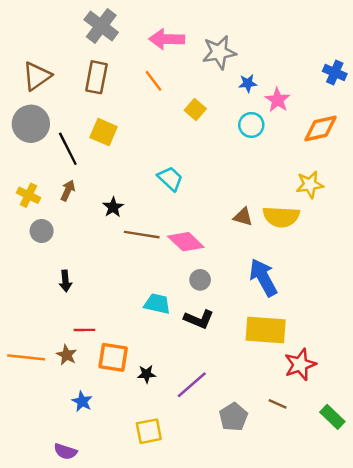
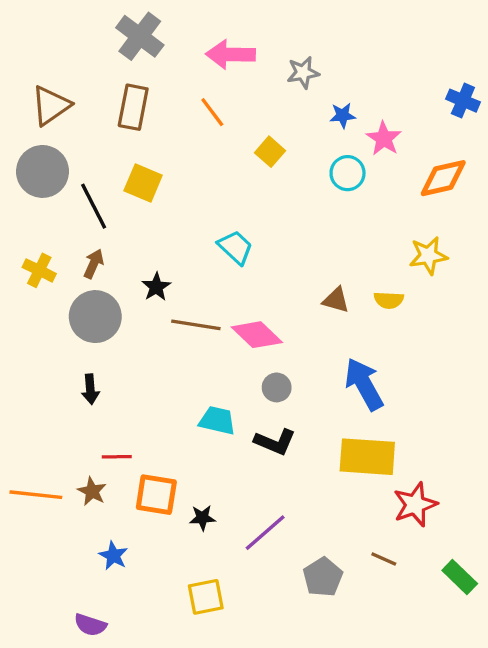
gray star: (219, 52) -> (303, 73), size x0.7
yellow semicircle: (281, 217) -> (389, 300), size x0.6
gray circle: (42, 231) -> (95, 317), moved, size x1.6

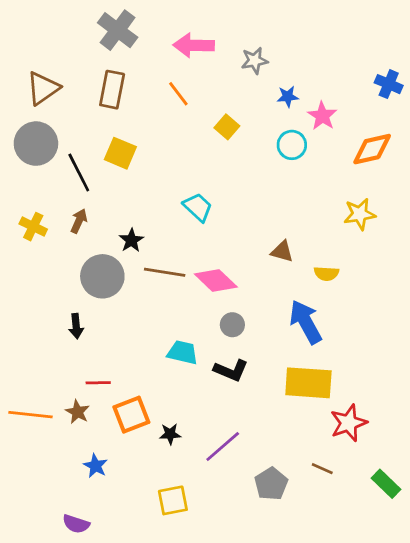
yellow semicircle: (389, 300) -> (326, 274), moved
gray circle: (95, 317) -> (102, 276), moved
orange square: (156, 495) -> (131, 415), turned -30

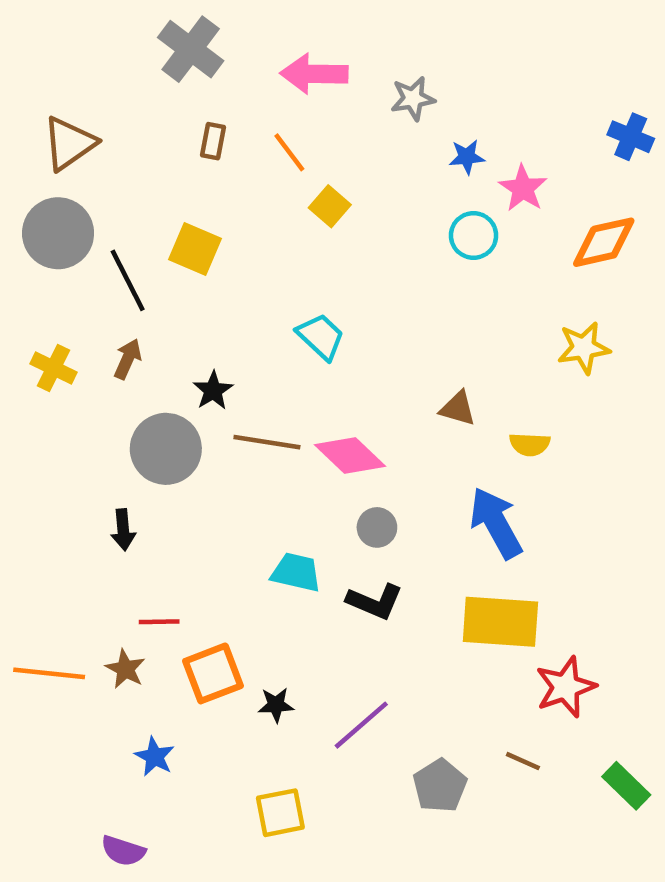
brown rectangle: (112, 90) -> (213, 141), moved, size x0.6
yellow square: (227, 127) -> (330, 206), moved

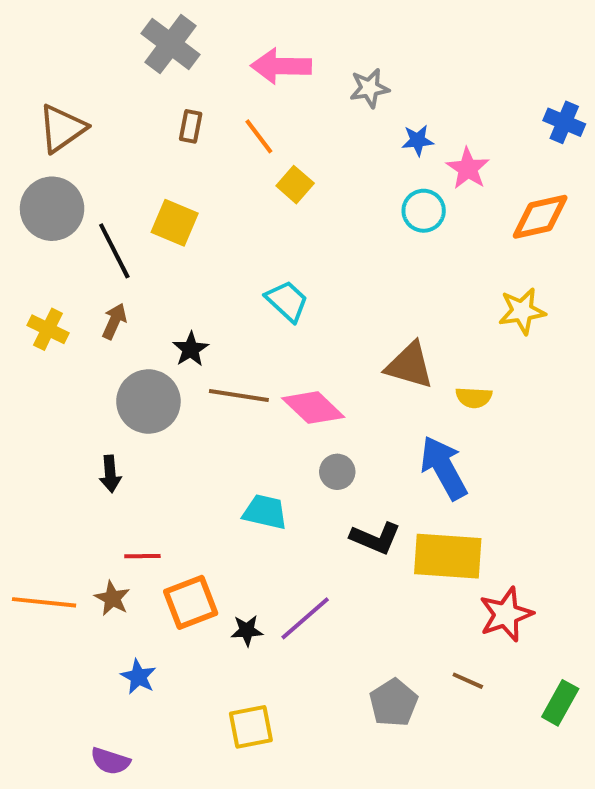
brown triangle: (458, 408) -> (410, 365), size x1.5
black L-shape: (375, 602) -> (375, 538), moved
purple line: (361, 725) -> (305, 618), moved
green rectangle: (626, 786) -> (560, 703), turned 75

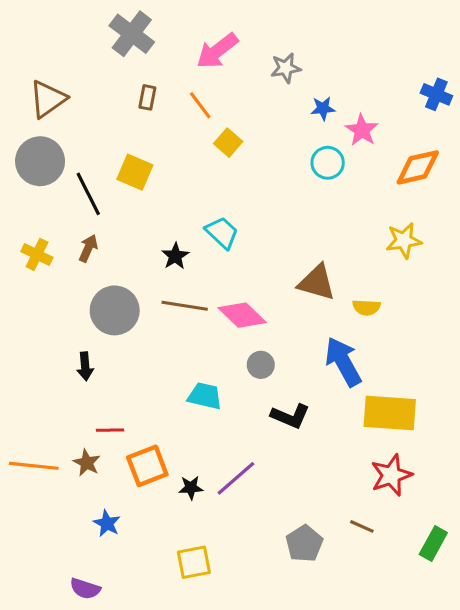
pink arrow: (281, 66) -> (217, 51), turned -39
black star: (191, 349) -> (175, 256), moved
yellow rectangle: (448, 556) -> (390, 413), moved

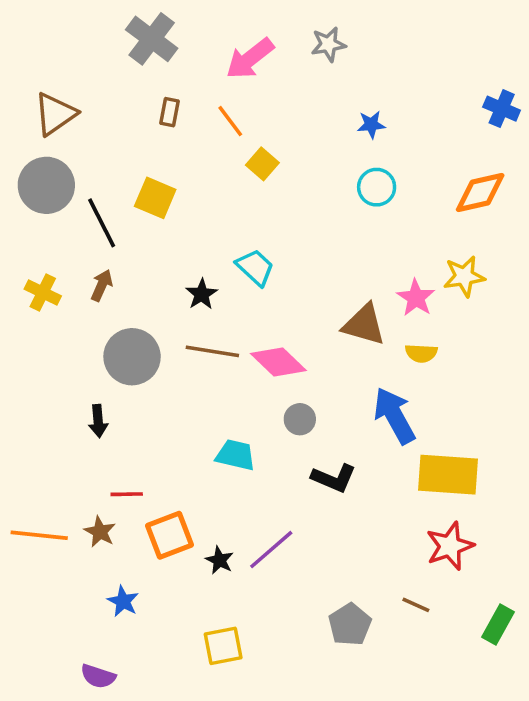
gray star: (286, 68) -> (328, 44), moved
pink star: (362, 130) -> (416, 298), moved
black star: (191, 488) -> (219, 560), turned 30

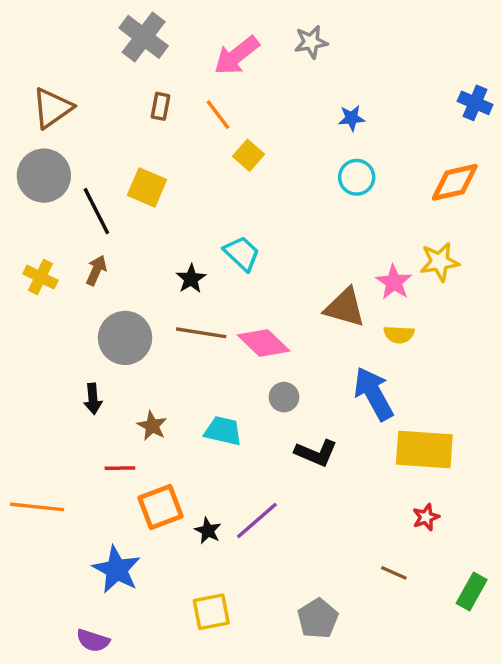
brown star: (100, 532) -> (152, 426), moved
red star: (450, 546) -> (426, 517), size x0.6
blue star: (123, 601) -> (117, 570), size x1.6
gray pentagon: (350, 625) -> (318, 619), moved

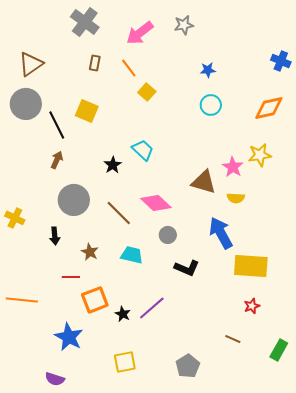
yellow cross: (40, 277) -> (15, 218), moved
brown line: (201, 333) -> (119, 213), moved, turned 36

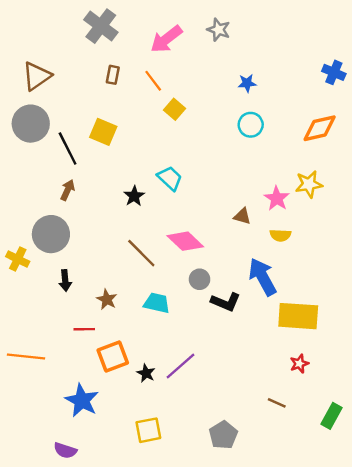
gray star: (184, 25) -> (219, 30), turned 30
brown triangle: (204, 182) -> (242, 216), size x0.6
gray circle: (74, 200) -> (51, 234), moved
black L-shape: (187, 268) -> (226, 302), moved

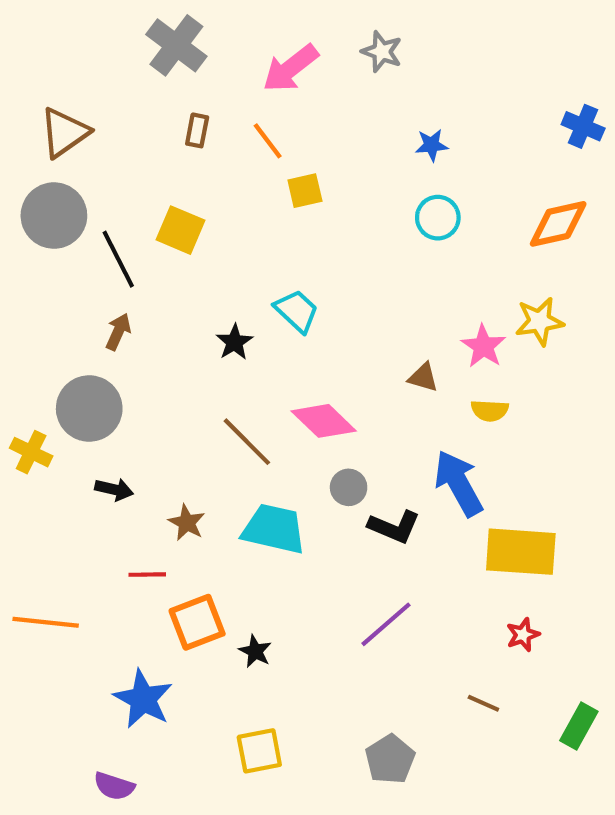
yellow square: (175, 109) -> (305, 191), turned 36
black arrow: (65, 280) -> (114, 489), turned -72
cyan trapezoid: (157, 303) -> (274, 529), size x1.4
purple line: (181, 366) -> (386, 624), moved

